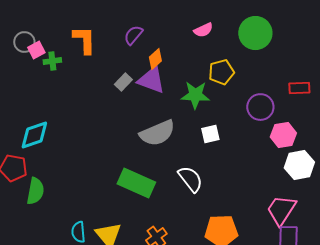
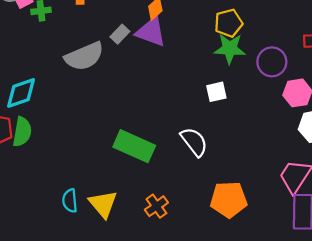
green star: (195, 95) -> (230, 49), moved
gray semicircle: (157, 133) -> (84, 56), moved
green semicircle: (35, 191) -> (22, 132), moved

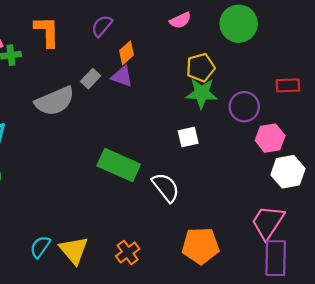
purple triangle: (151, 32) -> (122, 76), size x0.7
green rectangle: (134, 146) -> (119, 165), moved
cyan semicircle: (70, 201) -> (40, 247), turned 40

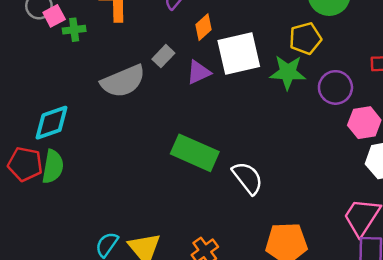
yellow pentagon: (200, 67) -> (305, 38), moved
purple triangle: (122, 76) -> (199, 72), moved, turned -45
white square: (188, 137) -> (239, 54), moved, size x1.8

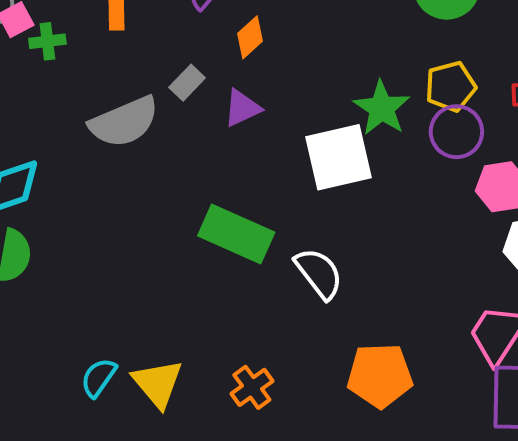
yellow pentagon: (305, 38) -> (451, 86), moved
white square: (239, 54) -> (338, 157), moved
green star: (288, 72) -> (382, 108), turned 30

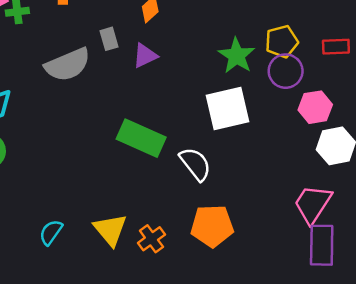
gray rectangle: (187, 83) -> (109, 39), turned -60
white square: (338, 157) -> (228, 108), moved
orange pentagon: (380, 376) -> (212, 226), moved
yellow triangle: (158, 383) -> (110, 230), moved

